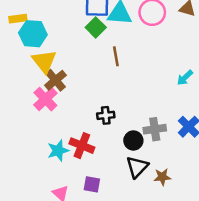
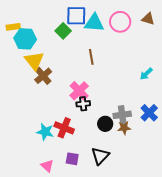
green square: (96, 27) -> (63, 31), moved
pink cross: (45, 99) -> (79, 91), moved
cyan star: (58, 151) -> (45, 132), turned 30
black triangle: (137, 167) -> (100, 156), moved
brown star: (162, 177) -> (124, 128), moved

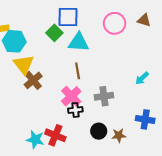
cyan triangle: (94, 23) -> (79, 42), moved
brown line: (91, 57) -> (78, 71), moved
blue cross: (149, 113) -> (145, 119), turned -36
gray cross: (122, 115) -> (104, 96), moved

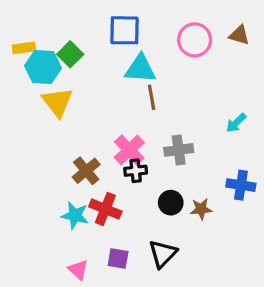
green square: (54, 33) -> (70, 54), moved
brown line: (78, 71) -> (152, 97), moved
brown cross: (33, 80) -> (86, 171), moved

